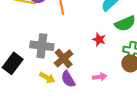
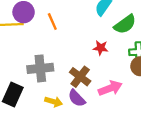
brown cross: (64, 58) -> (80, 77), moved
pink arrow: (100, 77) -> (110, 88), size x1.5

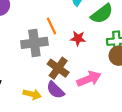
orange line: (52, 22) -> (51, 26), moved
gray cross: (40, 68) -> (34, 43), moved

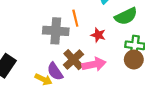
pink arrow: (89, 79) -> (94, 64), moved
purple semicircle: (55, 90) -> (55, 71), moved

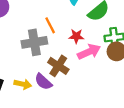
pink arrow: (94, 64) -> (89, 52), moved
yellow arrow: (43, 79) -> (23, 84), moved

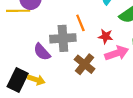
purple semicircle: (43, 82) -> (42, 52), moved
yellow arrow: (23, 84) -> (36, 80), moved

